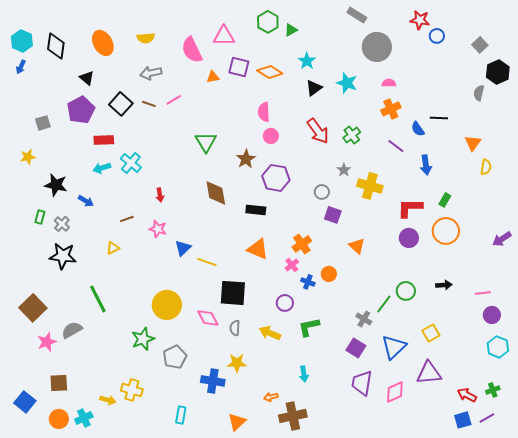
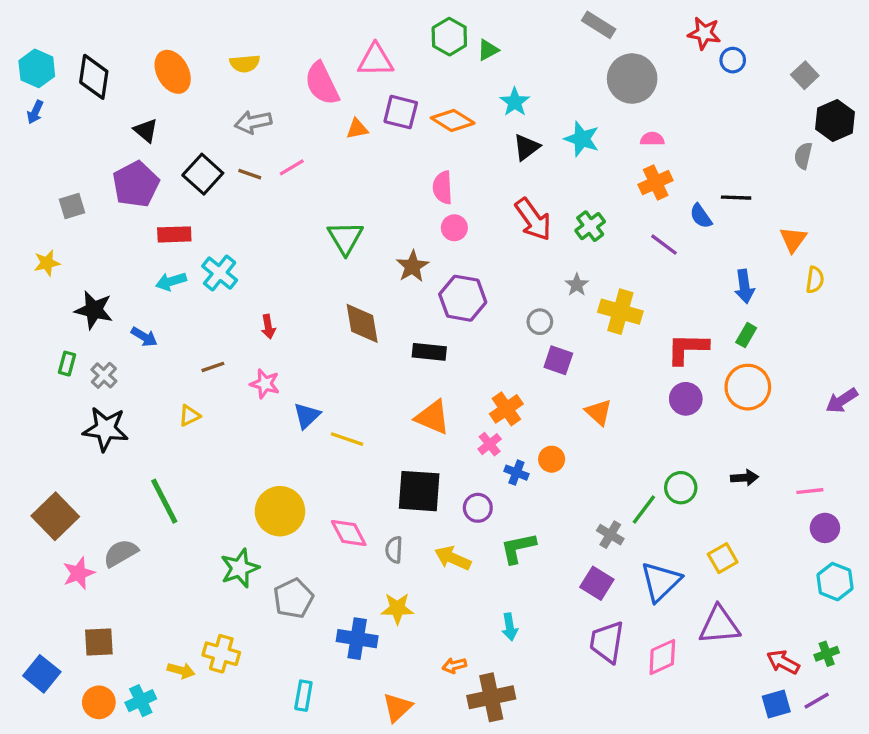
blue arrow: (426, 165) -> (744, 286), moved
black square: (233, 293) -> (419, 491), moved

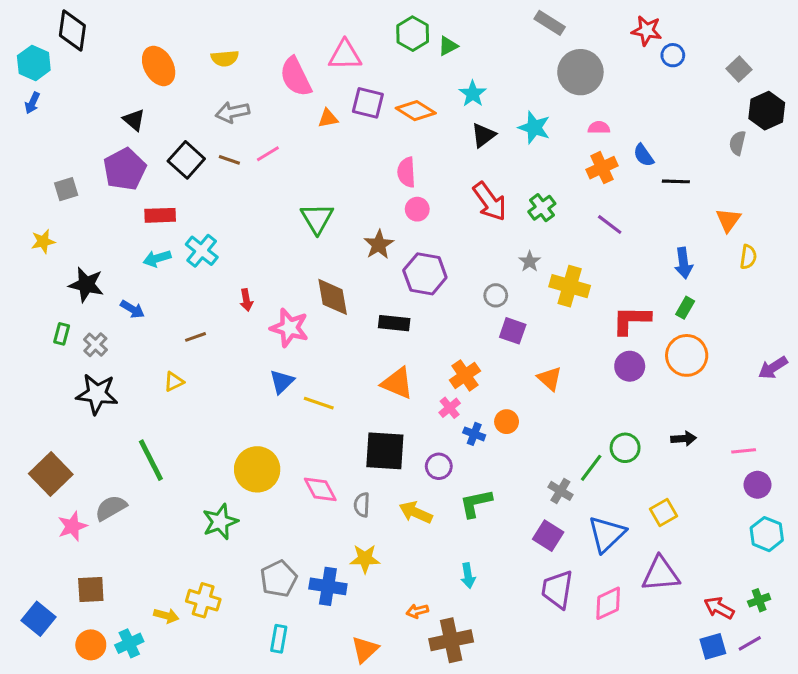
black diamond: (94, 77) -> (72, 31), moved
blue semicircle: (701, 216) -> (644, 155), moved
pink star: (265, 384) -> (289, 328), moved, size x1.4
gray pentagon: (293, 598) -> (279, 579), moved

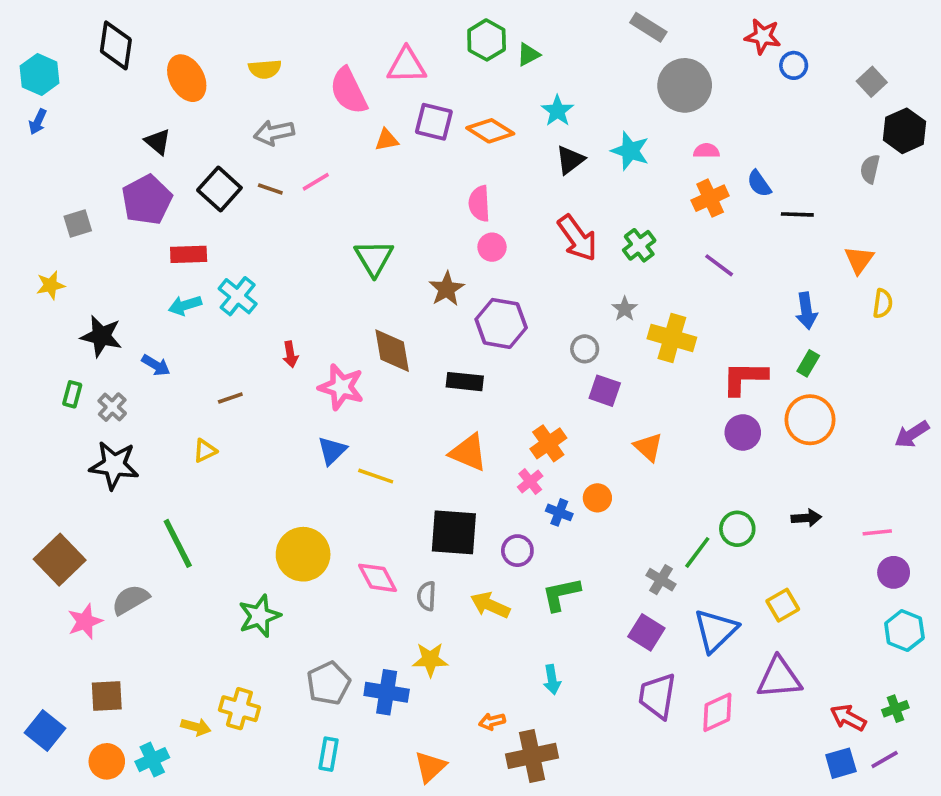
black diamond: (72, 31) -> (116, 45), moved

